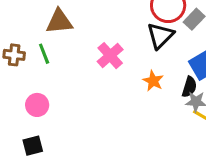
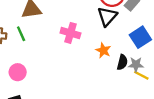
pink cross: (110, 56) -> (70, 33), turned -30
black semicircle: (189, 87) -> (122, 62), moved

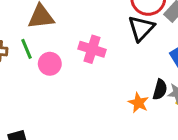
orange star: (103, 50) -> (138, 103), moved
pink circle: (18, 72) -> (50, 64), moved

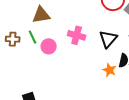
black triangle: (141, 28) -> (108, 39), moved

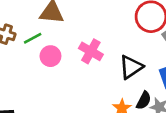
green line: (32, 37) -> (33, 38), turned 72

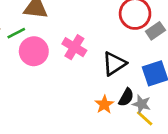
pink circle: (50, 56) -> (34, 51), size x1.4

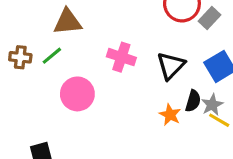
pink circle: (34, 51) -> (77, 94), moved
gray star: (142, 104) -> (212, 105), turned -30

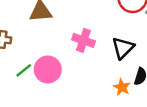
green line: (52, 56) -> (24, 70), moved

